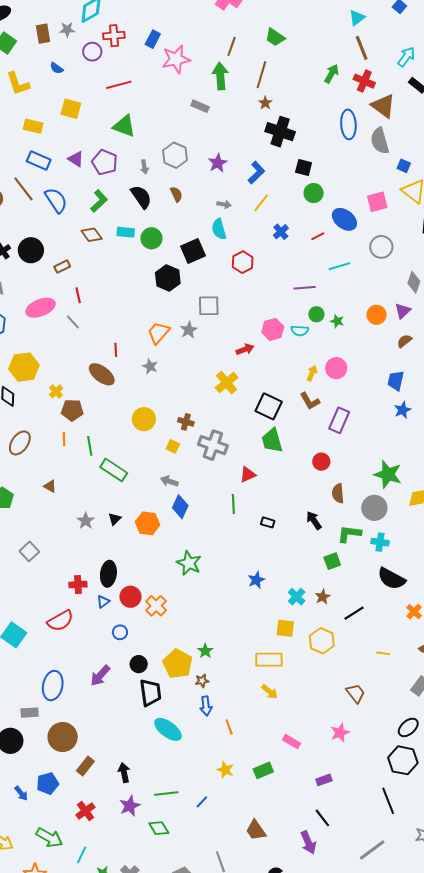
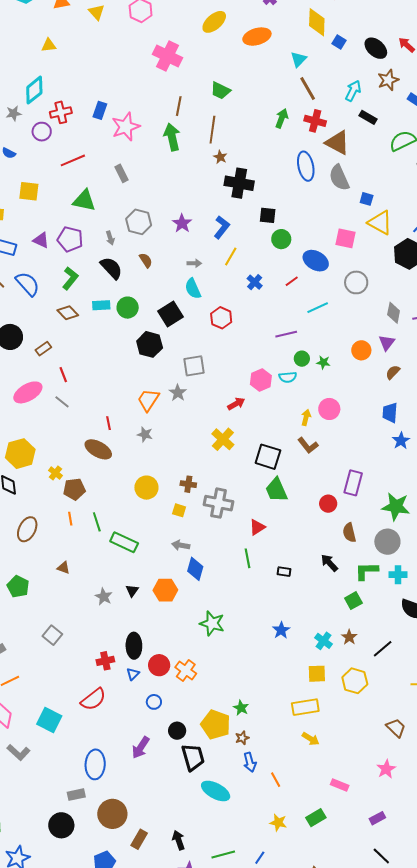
gray rectangle: (200, 106) -> (122, 173), moved, turned 48
pink square: (377, 202) -> (346, 238), turned 35
purple rectangle: (339, 420) -> (353, 483), moved

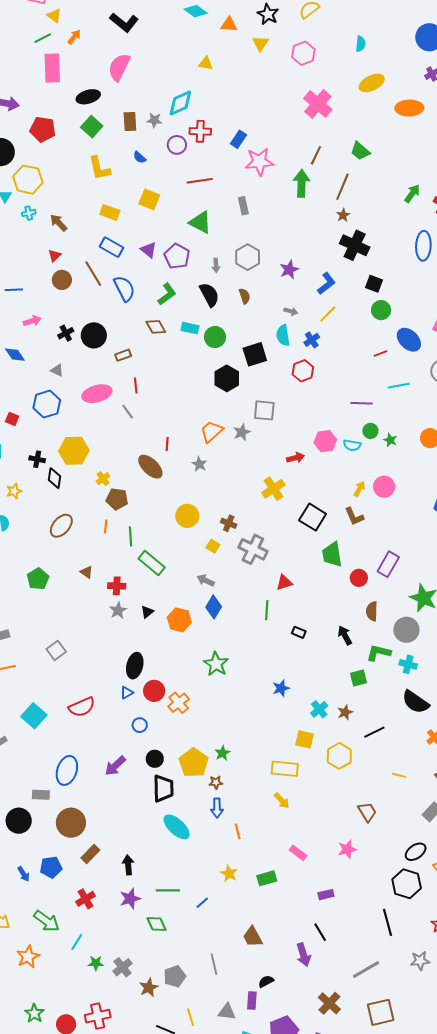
blue cross: (255, 282) -> (312, 340), moved
green trapezoid: (276, 490) -> (332, 554), moved
gray square: (52, 635) -> (56, 650), moved
red cross: (105, 661) -> (117, 586), moved

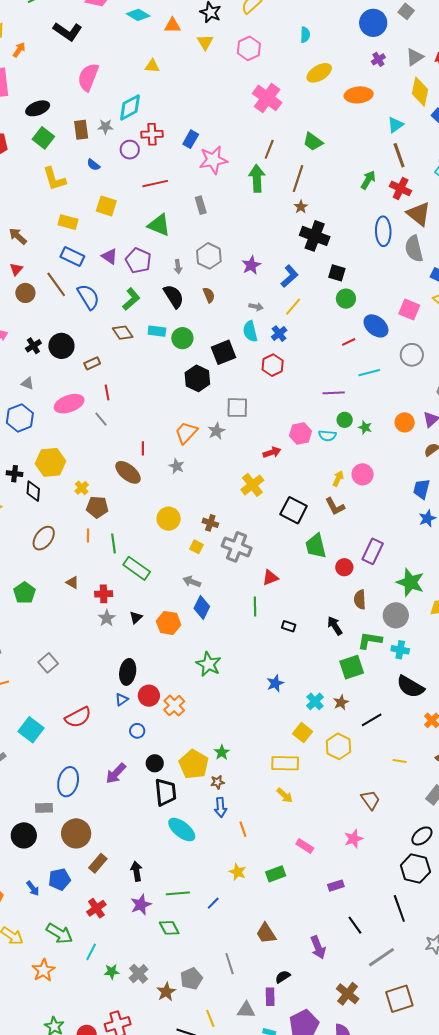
pink semicircle: (119, 67) -> (88, 77), moved
green square: (359, 678) -> (352, 667), size x1.4
yellow square: (304, 739) -> (303, 733), turned 30
black line: (320, 932) -> (355, 925), moved

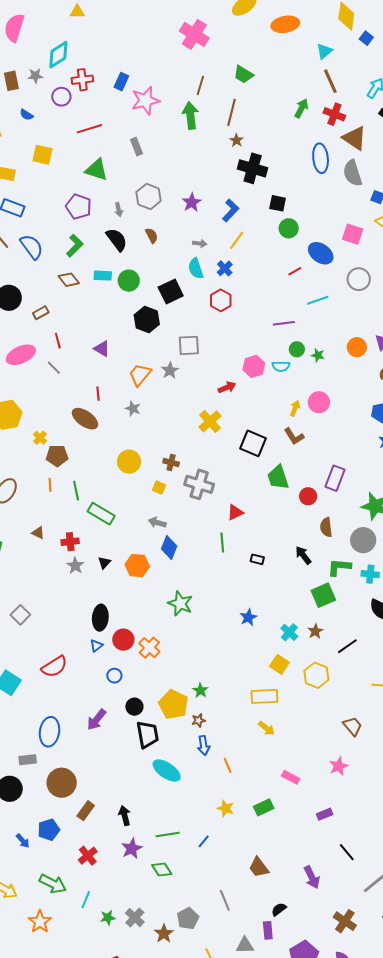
purple triangle: (109, 256) -> (102, 349), moved

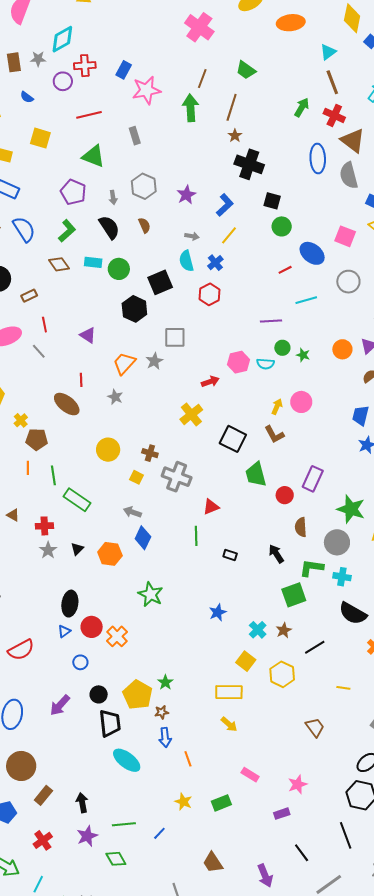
pink star: (339, 766) -> (298, 784), moved

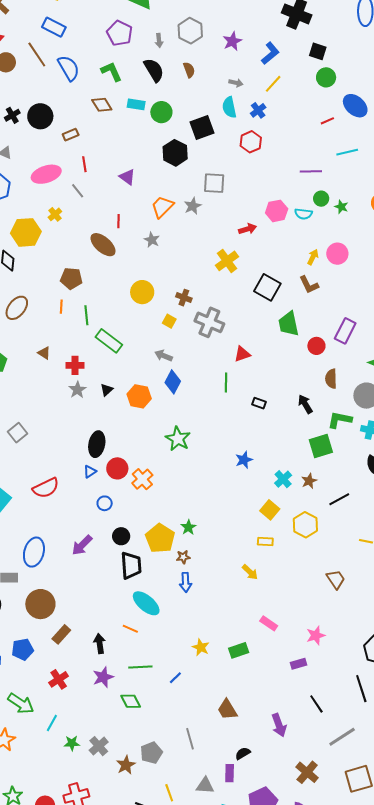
green L-shape: (67, 231) -> (111, 72), turned -75
yellow cross: (21, 420) -> (55, 214), moved
yellow rectangle: (229, 692) -> (265, 542), moved, size x0.6
orange line: (188, 759) -> (130, 629), moved, turned -49

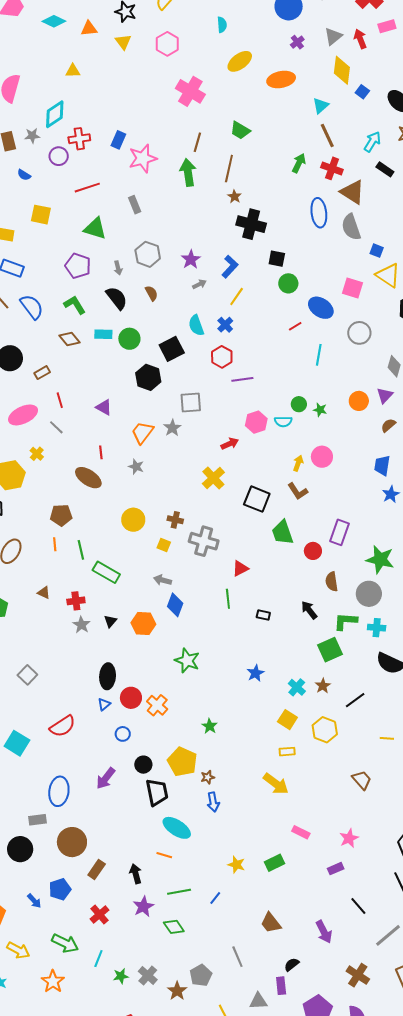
gray arrow: (236, 83) -> (199, 284), moved, turned -32
cyan line: (347, 152) -> (319, 355), turned -60
purple line: (311, 171) -> (242, 379), moved
green star: (188, 527) -> (210, 726), moved
yellow arrow: (250, 572) -> (276, 784), size x1.5

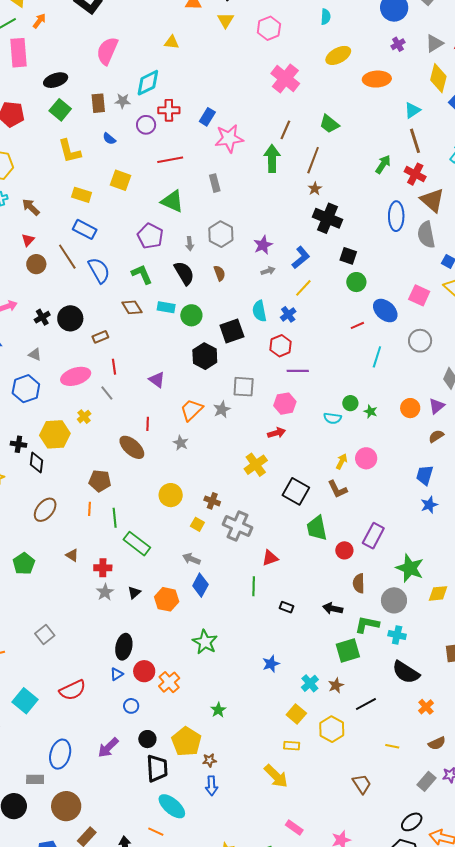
pink hexagon: (256, 422) -> (285, 404), moved
black arrow: (309, 610) -> (333, 608), turned -48

